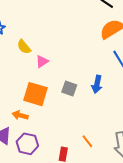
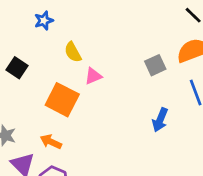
gray square: (69, 88) -> (155, 65), moved, turned 35
orange square: (36, 94) -> (62, 100), moved

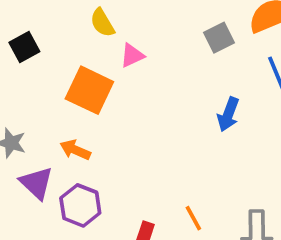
black square: (17, 68) -> (24, 47), turned 30

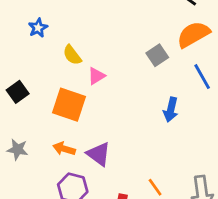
black square: (24, 47) -> (18, 92), moved
purple triangle: (36, 183) -> (99, 154), moved

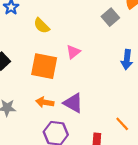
pink triangle: (96, 76) -> (73, 52), moved

